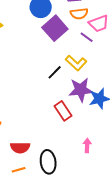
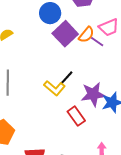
orange semicircle: (79, 14) -> (86, 35), moved, turned -42
yellow L-shape: (76, 63) -> (54, 88), moved

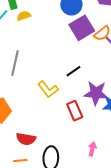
yellow L-shape: (54, 88) -> (48, 89), moved

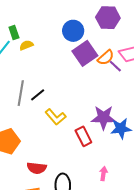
black line: (73, 71) -> (38, 95), moved

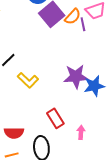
purple line: (115, 66) -> (83, 24), turned 40
red rectangle: (83, 136) -> (55, 118), moved

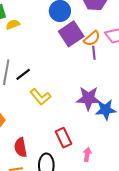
purple line: (83, 24) -> (94, 53), moved
red semicircle: (14, 133) -> (21, 147), turned 72

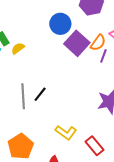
purple line: (94, 53) -> (103, 56), turned 40
yellow L-shape: (40, 97) -> (66, 132), moved

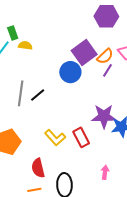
blue circle: (60, 24) -> (70, 72), moved
yellow semicircle: (18, 48) -> (25, 45), turned 32
red rectangle: (95, 146) -> (81, 137), moved

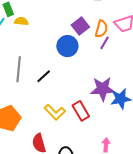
purple square: (84, 53) -> (80, 26), size x0.7
orange semicircle: (105, 56) -> (101, 29), turned -30
black line: (38, 95) -> (44, 76), moved

